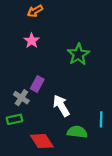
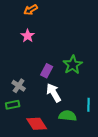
green star: (78, 54) -> (73, 65), moved
purple rectangle: (37, 84) -> (47, 71), moved

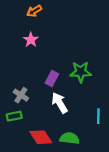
green star: (73, 65) -> (81, 72), turned 30
green semicircle: (68, 116) -> (70, 138), moved

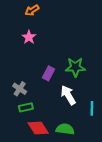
white arrow: (60, 103) -> (68, 95), moved
green rectangle: (14, 116) -> (26, 107), moved

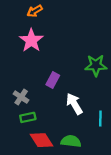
pink star: (29, 37) -> (31, 40), size x1.5
green star: (75, 67) -> (96, 65), moved

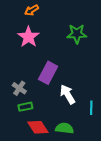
green star: (96, 65) -> (77, 34), moved
purple rectangle: (53, 80) -> (48, 73), size x1.5

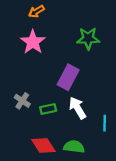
purple rectangle: (48, 73) -> (68, 77), moved
green rectangle: (25, 107) -> (48, 109), moved

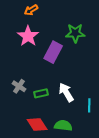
purple rectangle: (68, 77) -> (53, 52), moved

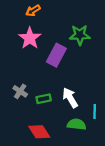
green semicircle: (63, 126) -> (77, 124), moved

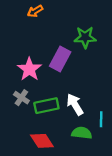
pink star: (30, 38) -> (29, 69), moved
green rectangle: (44, 99) -> (46, 106), size x1.5

